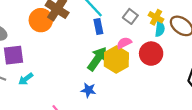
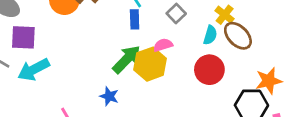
yellow cross: (156, 17) -> (225, 15), moved
red circle: (151, 54) -> (209, 70), moved
cyan arrow: (26, 79) -> (34, 70), size x1.6

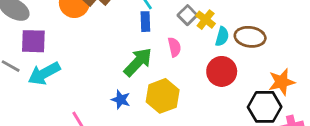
yellow cross: (225, 15) -> (206, 20), moved
brown ellipse: (238, 36) -> (250, 37), turned -36
pink semicircle: (163, 45) -> (174, 47), turned 96
yellow hexagon: (150, 64) -> (163, 96), moved

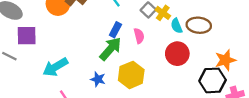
blue rectangle: (145, 22) -> (115, 30), moved, turned 32
cyan semicircle: (222, 37) -> (177, 26), turned 144
cyan arrow: (44, 73) -> (55, 67), moved

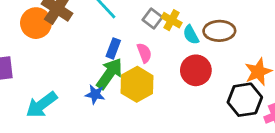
yellow hexagon: (131, 75) -> (137, 84), moved
blue star: (98, 79) -> (95, 94), moved

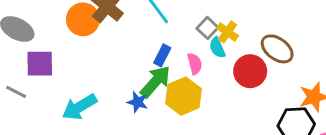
brown ellipse: (219, 31) -> (277, 49), turned 32
cyan semicircle: (191, 35) -> (217, 48), moved
red circle: (196, 70) -> (250, 71), moved

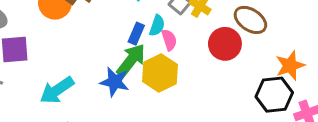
cyan semicircle: (217, 48) -> (157, 26), moved, turned -135
blue star: (138, 102) -> (115, 82), size x1.4

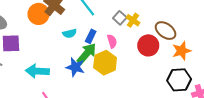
cyan semicircle: (157, 26) -> (70, 33), moved, turned 56
orange star: (290, 66) -> (182, 51), moved
cyan arrow: (57, 90) -> (37, 71), turned 35

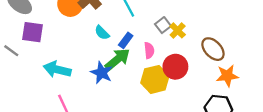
cyan semicircle: (70, 33) -> (102, 33), turned 48
red circle: (148, 45) -> (175, 67), moved
yellow hexagon: (105, 63) -> (155, 79), moved

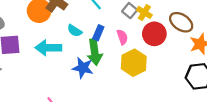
green arrow: (117, 59) -> (95, 52), turned 135
red circle: (175, 67) -> (154, 34), moved
cyan arrow: (57, 69) -> (48, 48), moved

